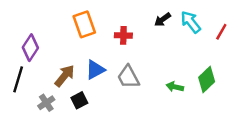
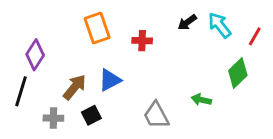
gray trapezoid: (128, 77) -> (156, 115), moved
green diamond: (207, 79) -> (238, 73), moved
gray cross: (46, 103) -> (53, 118), turned 35

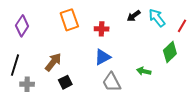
purple diamond: (35, 55) -> (22, 26), moved
blue triangle: (110, 80) -> (103, 57), moved
gray cross: (53, 118) -> (27, 84), moved

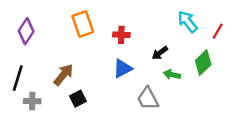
black arrow: (134, 16) -> (160, 53), moved
green arrow: (144, 71) -> (172, 75), moved
gray trapezoid: (112, 82) -> (148, 99), moved

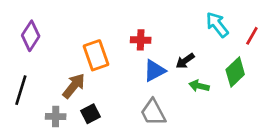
orange rectangle: (83, 24) -> (96, 55), moved
blue triangle: (123, 69) -> (154, 71), moved
gray trapezoid: (148, 99) -> (153, 112), moved
gray cross: (32, 101) -> (56, 117), moved

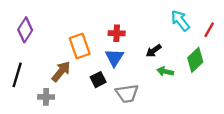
blue triangle: (154, 71) -> (114, 58), moved, turned -30
gray trapezoid: (153, 112) -> (127, 93), turned -70
black square: (90, 114) -> (98, 80), moved

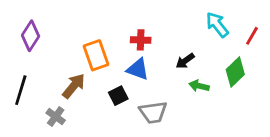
blue triangle: (114, 58) -> (138, 69), turned -42
gray cross: (46, 97) -> (56, 117), turned 35

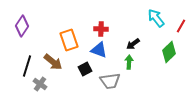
brown arrow: (74, 86) -> (53, 62), turned 90
green arrow: (199, 86) -> (129, 62), moved, turned 80
black line: (21, 90) -> (27, 66), moved

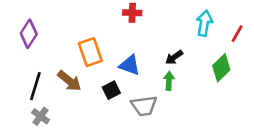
cyan arrow: (156, 18) -> (204, 23), turned 48
red cross: (101, 29) -> (132, 13), moved
gray cross: (40, 84) -> (41, 116), moved

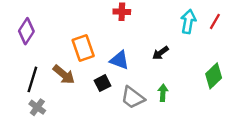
red line: (237, 34) -> (215, 21), moved
green diamond: (221, 68) -> (214, 76), moved
green arrow: (169, 81) -> (163, 93), moved
gray trapezoid: (144, 106) -> (133, 98), turned 45

